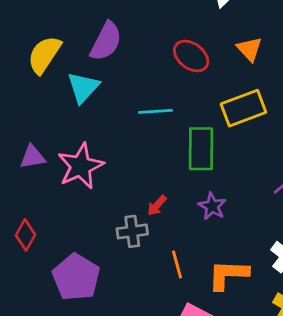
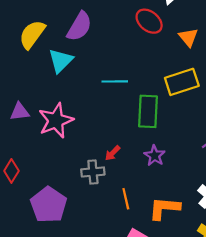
red ellipse: (191, 56) -> (149, 21), moved

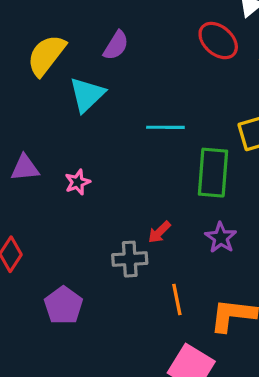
purple semicircle: (79, 26) -> (116, 45), size x0.7
pink star: (56, 120) -> (78, 182), size x0.5
purple pentagon: (49, 205) -> (64, 305), size x0.7

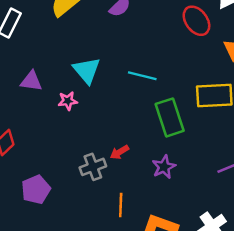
cyan triangle: (87, 95) -> (87, 70), moved, turned -40
green rectangle: (213, 173) -> (170, 117), turned -36
gray cross: (130, 259) -> (93, 167), turned -30

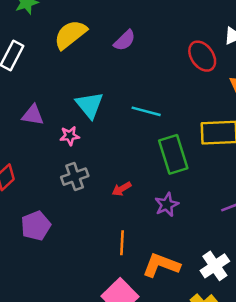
gray cross: (93, 167) -> (75, 177), moved

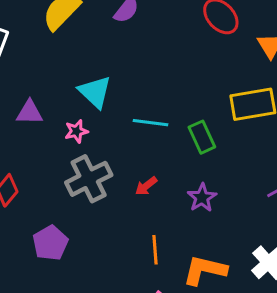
cyan line: (146, 111) -> (150, 123), moved
green rectangle: (173, 154) -> (202, 137), size x0.7
gray cross: (75, 177) -> (89, 179), size x1.4

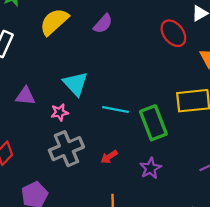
green rectangle: (202, 137) -> (153, 123), size x1.4

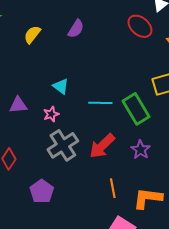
yellow semicircle: (54, 22) -> (32, 35), size x0.7
cyan triangle: (75, 84) -> (61, 86), size x0.7
red arrow: (109, 157) -> (102, 146), size x1.8

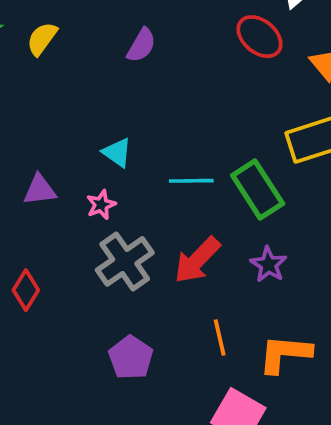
yellow semicircle: (32, 35) -> (42, 39), moved
purple pentagon: (42, 191) -> (131, 358), moved

